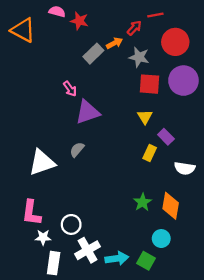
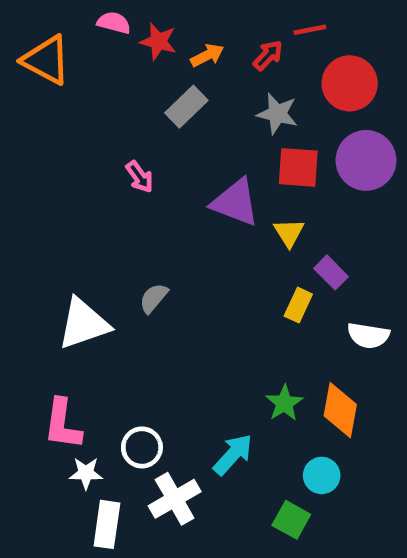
orange arrow: (114, 43) -> (207, 55), moved
purple triangle: (88, 112) -> (235, 202), moved, turned 40
cyan arrow: (117, 258) -> (233, 454), moved, turned -40

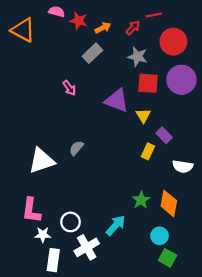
green square: (291, 520) -> (168, 258), moved

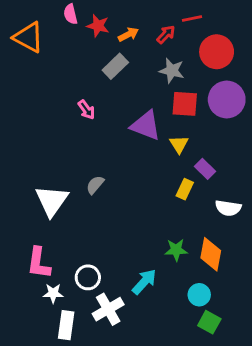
pink semicircle: (57, 12) -> (70, 14), turned -119
white triangle: (42, 161) -> (52, 201), turned -36
green star: (141, 200) -> (176, 250), turned 30

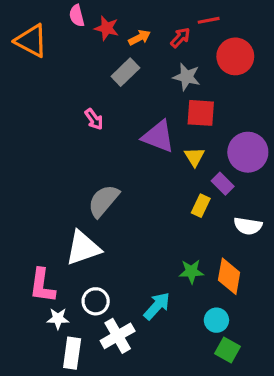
purple circle: (227, 99) -> (248, 152), moved
gray semicircle: (95, 185) -> (103, 201), size x1.6
white triangle: (52, 201) -> (83, 248), moved, turned 36

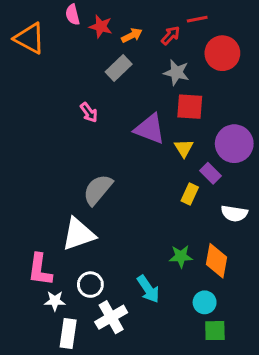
cyan arrow: (157, 306) -> (148, 289), turned 104
green square: (227, 350) -> (215, 331), turned -30

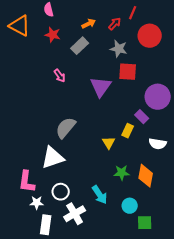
red line: (197, 19) -> (133, 13), turned -56
red star: (101, 26) -> (53, 35), moved
purple triangle: (150, 129) -> (101, 87), turned 45
yellow triangle: (184, 148) -> (109, 143), moved
cyan circle: (205, 302) -> (130, 206), moved

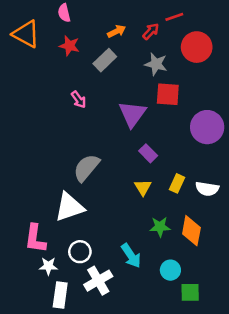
red line: (133, 13) -> (174, 17), turned 48
purple rectangle: (142, 117) -> (148, 153), moved
yellow rectangle: (128, 131) -> (177, 183), moved

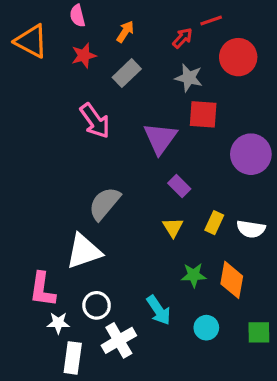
orange arrow: (117, 31) -> (125, 32), moved, turned -30
red star: (69, 46) -> (84, 56), turned -30
pink arrow: (79, 100) -> (95, 121), size x1.6
green square: (190, 292) -> (259, 332), moved

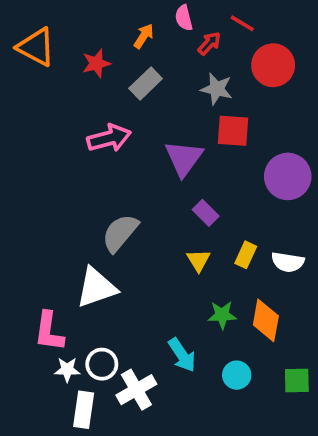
pink semicircle: (77, 16) -> (184, 18), moved
red line: (211, 20) -> (242, 23), turned 50
pink arrow: (95, 121) -> (109, 138), turned -69
white circle: (97, 305) -> (102, 364), moved

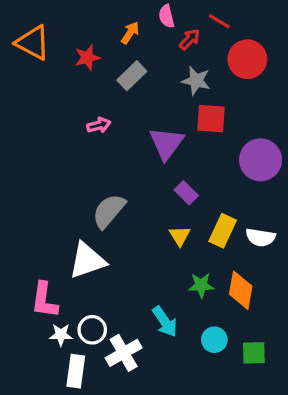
pink arrow: (109, 138) -> (99, 125), size x0.6
yellow rectangle: (246, 255) -> (223, 231), size x1.4
green square: (297, 381) -> (254, 353), moved

